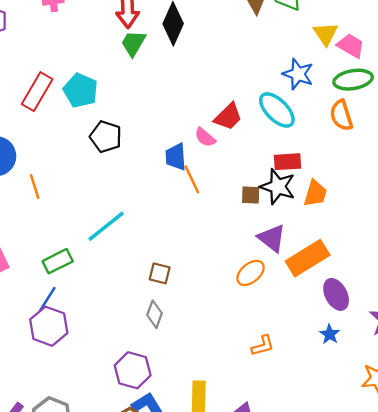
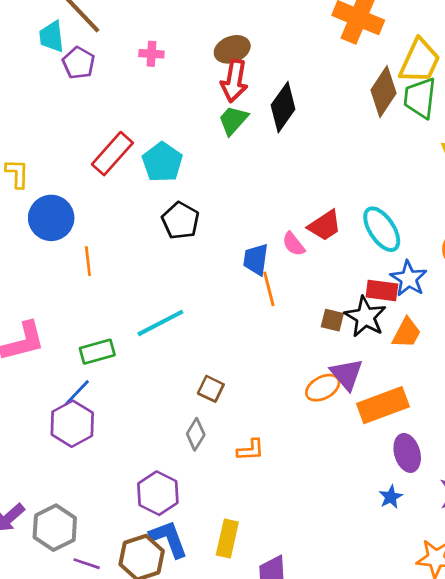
blue star: (298, 74) -> (409, 279), moved
orange ellipse: (251, 273) -> (323, 388), moved
orange L-shape: (263, 346) -> (251, 450), moved

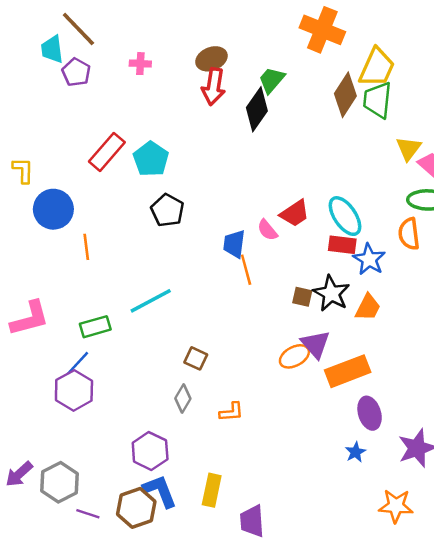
green trapezoid: (233, 120) -> (272, 80), moved
red rectangle: (382, 291) -> (342, 245), moved

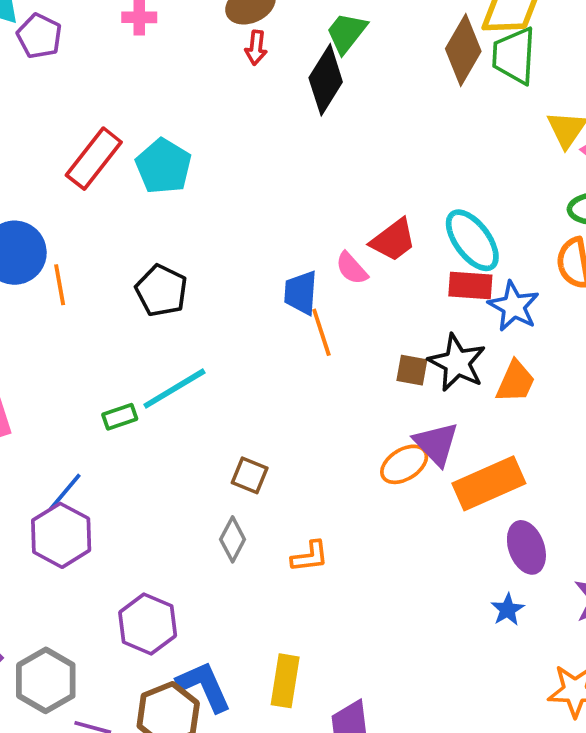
red arrow: (214, 87) -> (256, 48), size x0.6
black pentagon: (167, 210) -> (161, 291), moved
orange line: (86, 247) -> (60, 285), moved
green rectangle: (95, 327) -> (120, 417), moved, size x0.7
purple hexagon: (150, 451) -> (148, 624), moved

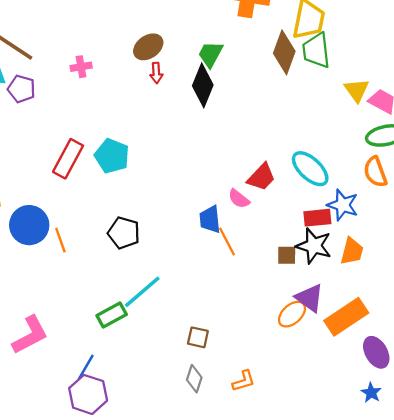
red rectangle: (470, 285) -> (317, 218), moved
green rectangle: (120, 417) -> (112, 315), size x1.4

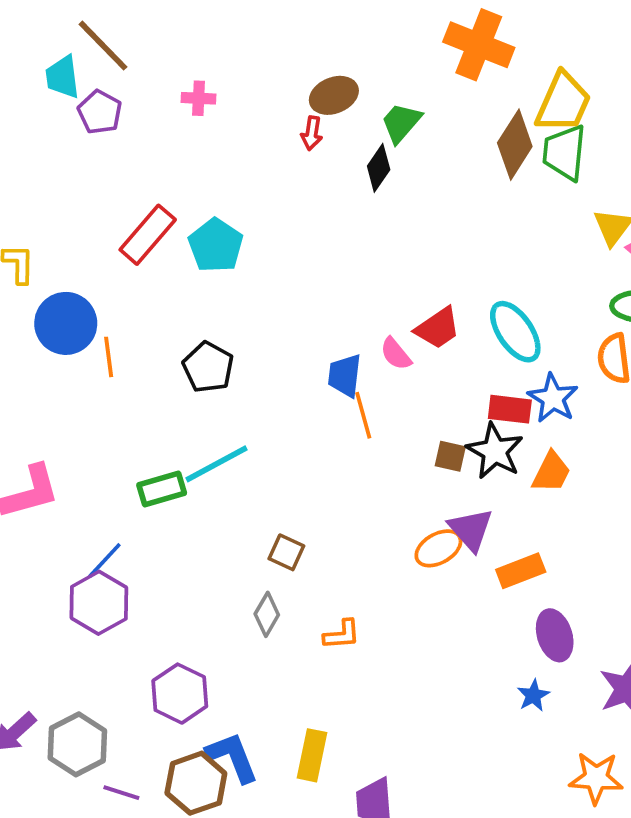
brown ellipse: (148, 47) -> (334, 95), moved
black diamond: (203, 85) -> (379, 168), size x0.7
orange rectangle: (346, 317) -> (521, 571), size x0.7

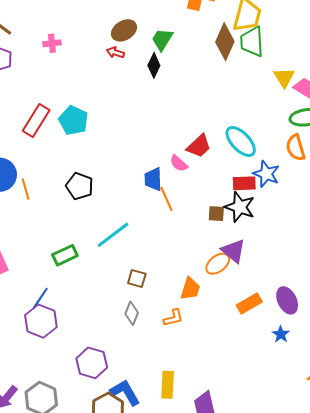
red arrow: (312, 133) -> (115, 53), turned 108
cyan line: (217, 464) -> (113, 235), moved
orange trapezoid: (551, 472) -> (190, 289), moved
orange rectangle: (521, 571) -> (249, 304), moved

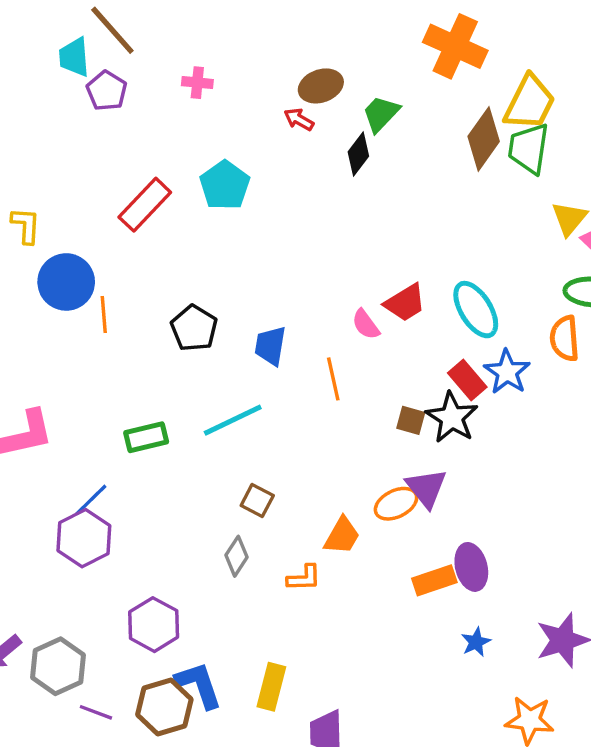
cyan pentagon: (73, 120) -> (225, 185), moved
blue trapezoid: (153, 179) -> (270, 346), moved
red rectangle: (244, 183) -> (467, 380), turned 40
purple ellipse: (287, 300) -> (471, 567), moved

